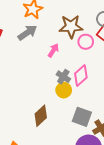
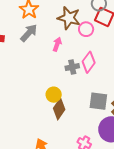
brown star: (71, 27) -> (69, 18), turned 30
gray cross: (63, 77) -> (72, 67), turned -32
yellow circle: (64, 90) -> (54, 95), moved

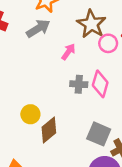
pink diamond: (89, 62) -> (100, 84), turned -35
yellow circle: (54, 95) -> (30, 114), moved

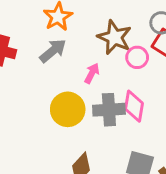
gray cross: (79, 84) -> (109, 110), size x1.5
yellow circle: (30, 114) -> (68, 109), moved, size x1.5

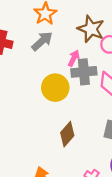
gray cross: (109, 110) -> (84, 72), moved

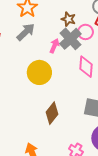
brown star: (91, 29) -> (68, 19), size x0.6
gray cross: (84, 72) -> (70, 39), moved, turned -35

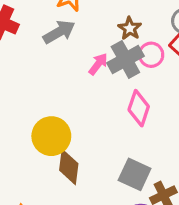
yellow circle: (39, 72) -> (51, 136), moved
brown diamond: (52, 113) -> (69, 167), turned -45

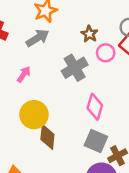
gray cross: (125, 60) -> (75, 68), moved
pink arrow: (98, 64) -> (24, 74), moved
pink diamond: (139, 108) -> (95, 107), moved

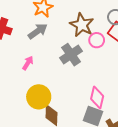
brown star: (89, 34) -> (82, 25), size x1.6
pink diamond: (95, 107) -> (97, 98), moved

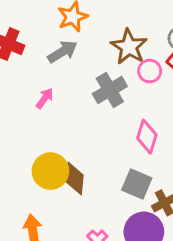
yellow circle: (39, 97) -> (50, 171), moved
pink diamond: (97, 98) -> (147, 137), moved

